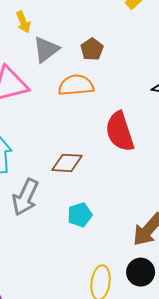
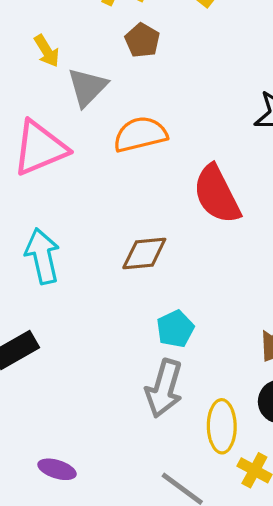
brown pentagon: (92, 49) -> (142, 40), moved
gray arrow: (25, 197) -> (164, 388), moved

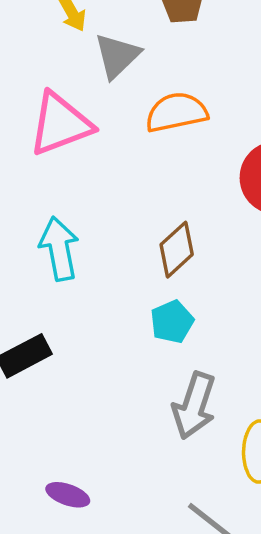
brown diamond: (144, 254) -> (177, 250), turned -39
cyan pentagon: (175, 329) -> (172, 322), moved

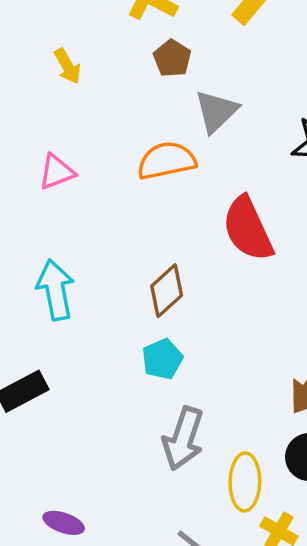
gray triangle: (117, 56) -> (216, 111), moved
pink triangle: (60, 124) -> (57, 172), size x0.6

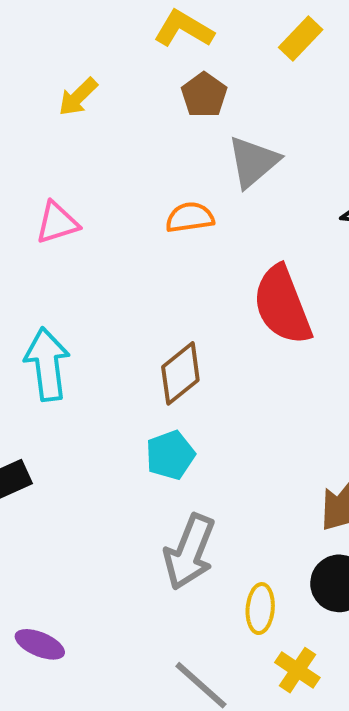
yellow arrow: (68, 66) -> (78, 97), turned 72
orange semicircle: (167, 161) -> (190, 217), size x0.7
yellow ellipse: (245, 482) -> (260, 609), size x0.7

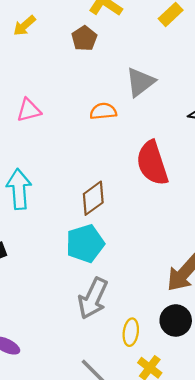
brown pentagon: (204, 95) -> (84, 38), moved
yellow arrow: (78, 97) -> (24, 26), moved
cyan pentagon: (170, 455) -> (85, 244), size x1.4

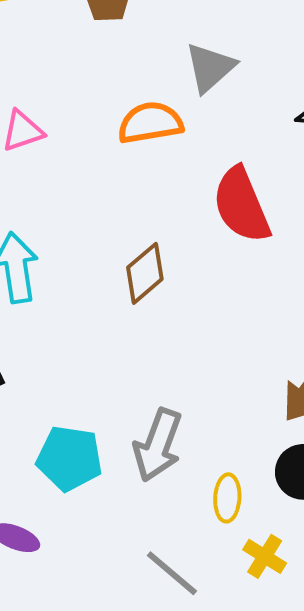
orange semicircle: (103, 111) -> (150, 123), size x1.4
cyan pentagon: (85, 244) -> (69, 458), moved, turned 30

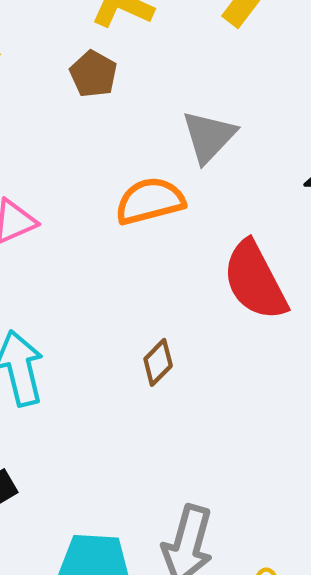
brown diamond: (145, 273) -> (158, 362), size x0.7

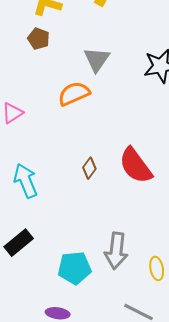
red semicircle: (255, 281) -> (136, 166), moved

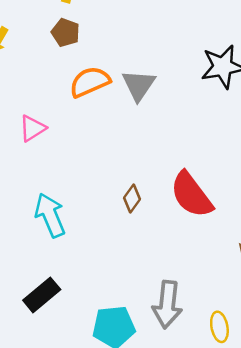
gray triangle: (97, 59) -> (139, 85), moved
orange semicircle: (74, 94) -> (90, 82), moved

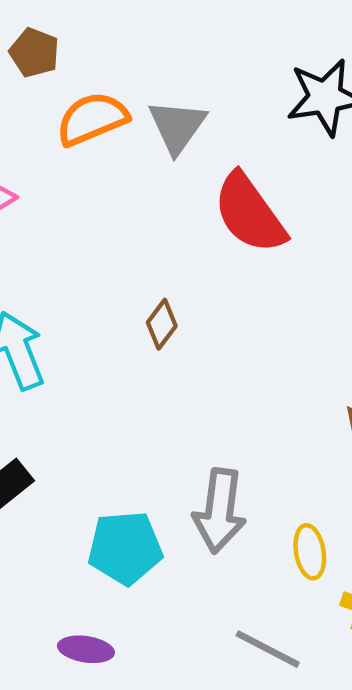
brown pentagon: (66, 33) -> (34, 53), moved
red semicircle: (191, 195) -> (250, 213), moved

